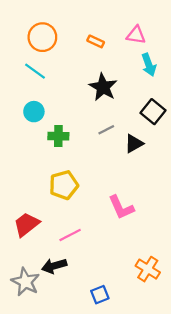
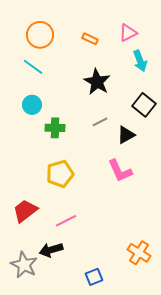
pink triangle: (136, 35) -> (128, 33), turned -36
pink L-shape: (121, 207) -> (120, 171), moved

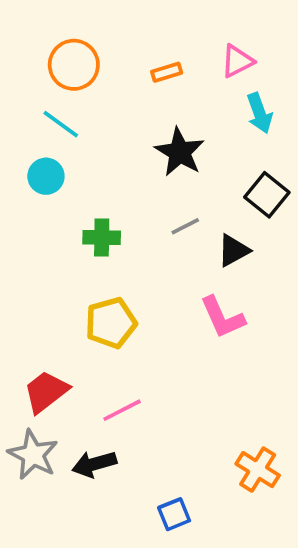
orange rectangle: (90, 39) -> (167, 72), turned -42
cyan circle: (32, 105) -> (46, 176), moved
gray star: (24, 265) -> (33, 455), moved

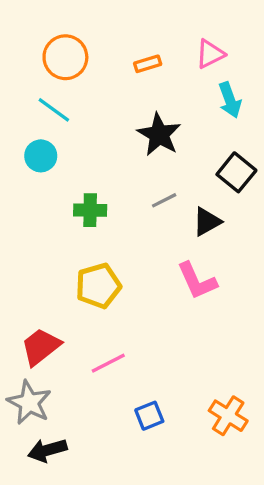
black arrow: (94, 464) -> (47, 450), moved
blue square: (174, 514) -> (149, 416), moved

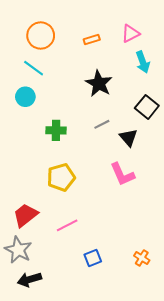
black triangle: (207, 222) -> (128, 138), turned -42
orange cross: (228, 416) -> (142, 258), size x0.7

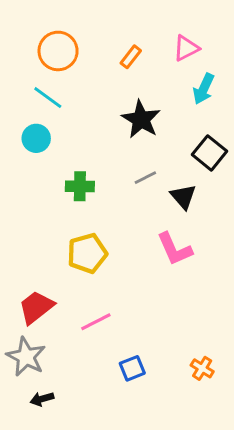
orange rectangle: (92, 40) -> (131, 57), turned -35
cyan arrow: (143, 62) -> (204, 89), turned 45
black arrow: (29, 279) -> (42, 399), size x0.7

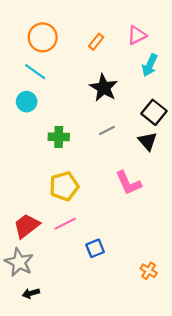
black triangle: (183, 197) -> (148, 141), moved
pink line: (96, 322) -> (65, 224), moved
blue square: (132, 368) -> (95, 248), moved

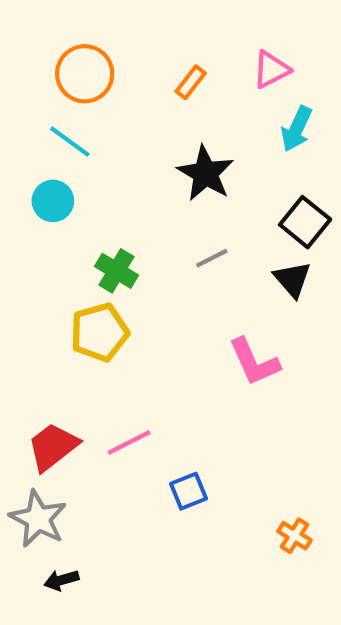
green cross: (59, 137) -> (116, 271), turned 30
yellow pentagon: (64, 186) -> (100, 332), moved

